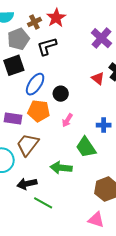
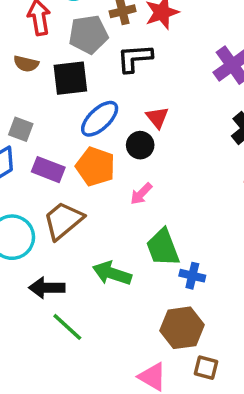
red triangle: (98, 78) -> (157, 117), moved
blue cross: (104, 125) -> (192, 276), moved

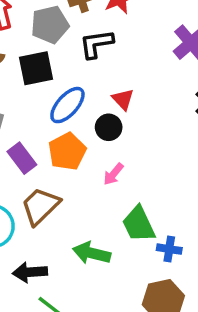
orange pentagon: (95, 167) -> (67, 151), turned 30
purple rectangle: (48, 170) -> (22, 158), turned 36

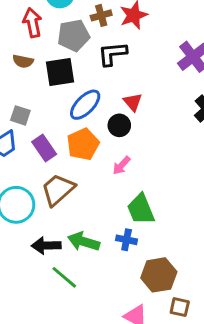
blue cross: (169, 249) -> (127, 240), moved
green arrow: (92, 253) -> (84, 242), moved

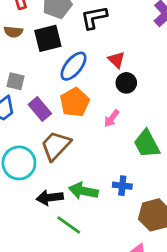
black circle: (119, 125) -> (126, 83), moved
green trapezoid: (141, 209) -> (147, 144), moved

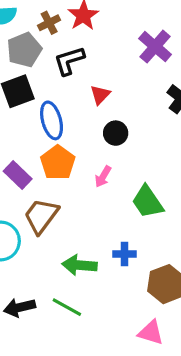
red triangle: (116, 60) -> (100, 95), moved, turned 36
blue ellipse: (73, 66) -> (52, 120), turned -48
black arrow: (50, 198) -> (19, 307), moved

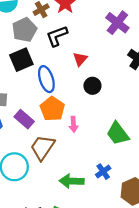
pink arrow: (103, 177) -> (74, 124), moved, turned -32
blue cross: (124, 254) -> (103, 172), turned -32

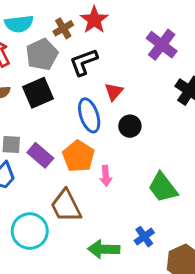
blue ellipse: (46, 79) -> (89, 115), moved
purple rectangle: (24, 119) -> (40, 155), moved
brown trapezoid: (42, 147) -> (66, 206), turned -60

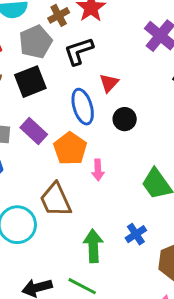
purple rectangle: (40, 155) -> (34, 131), moved
green arrow: (104, 249) -> (93, 246), turned 84

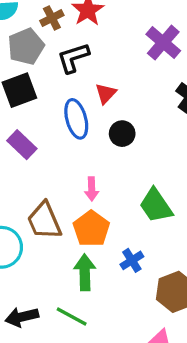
orange pentagon: (70, 149) -> (91, 229), moved

